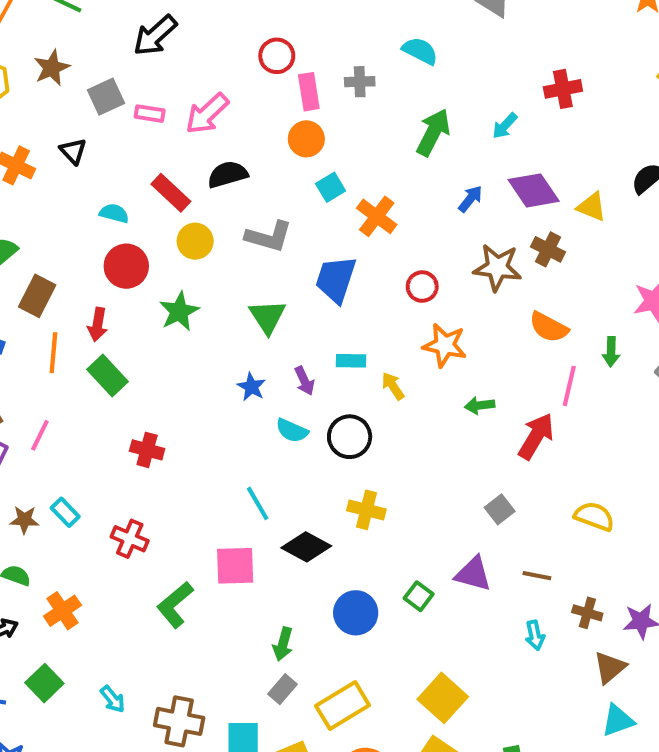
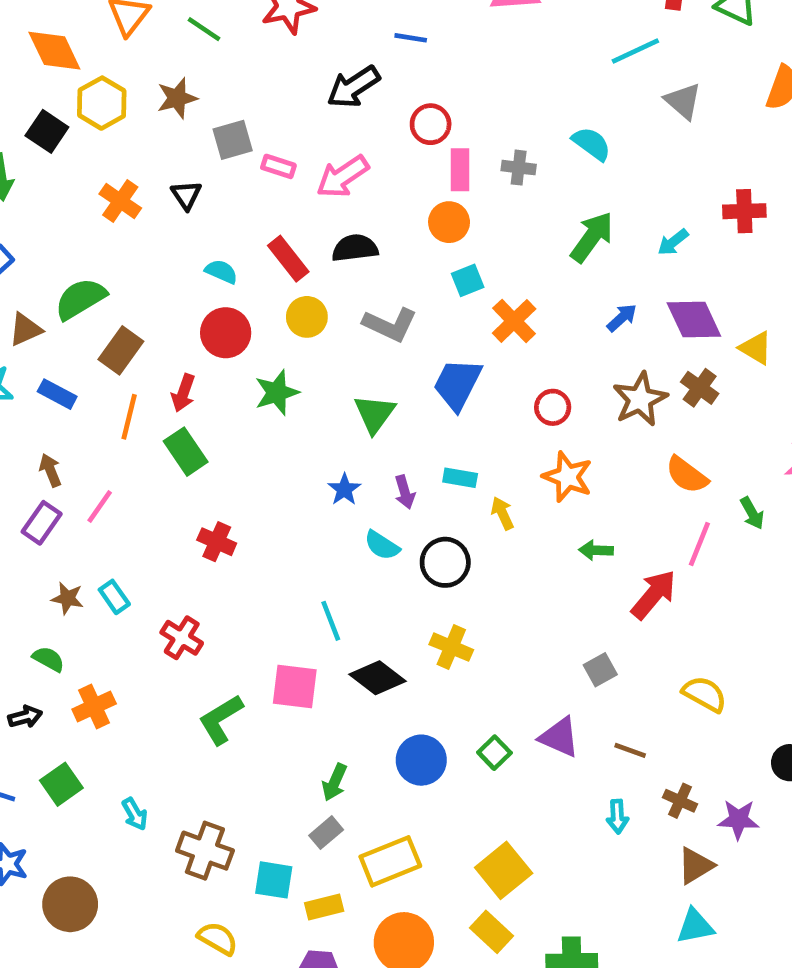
black arrow: (155, 35) -> (353, 87), moved
brown star: (497, 268) -> (640, 399), turned 30
green arrow: (611, 352) -> (752, 513), turned -40

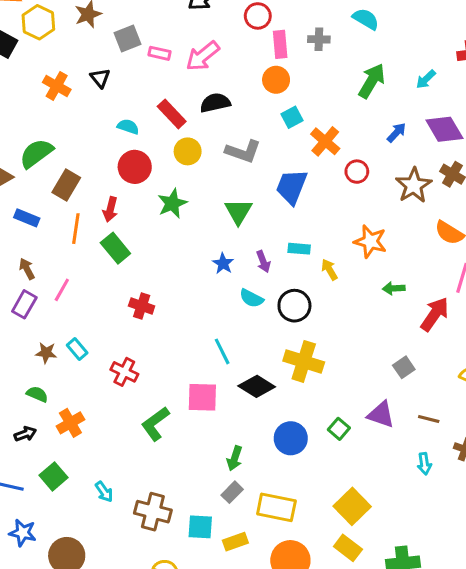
red circle: (553, 407) -> (357, 172), moved
yellow cross: (451, 647) -> (304, 361), size x1.4
yellow rectangle: (390, 861) -> (276, 507), turned 39

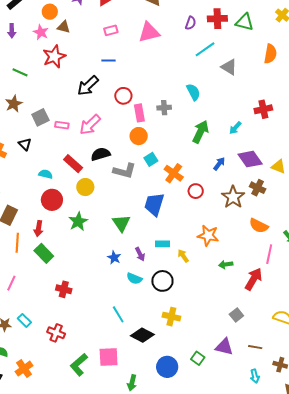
cyan semicircle: (366, 19) -> (193, 92), turned 36
gray L-shape: (243, 151) -> (124, 171), moved
yellow cross: (304, 361) -> (171, 317), size x0.7
pink square: (202, 397) -> (109, 357), moved

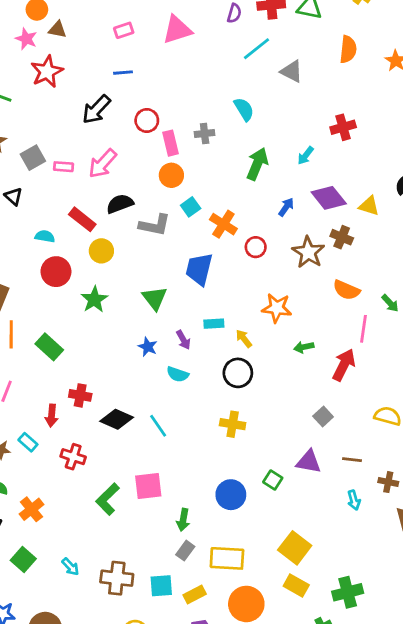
red arrow: (38, 229) -> (52, 416), moved
black circle: (162, 281) -> (238, 373), moved
black diamond: (142, 335) -> (117, 419), moved

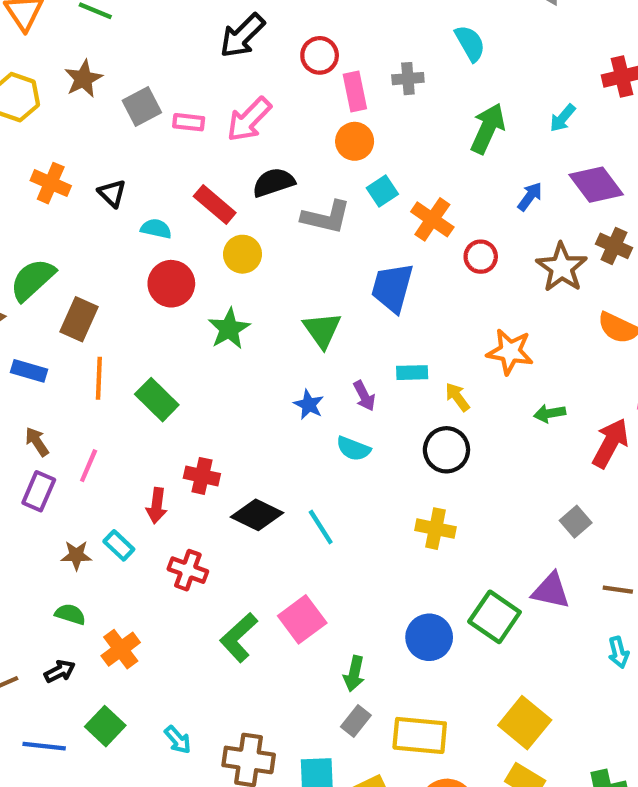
black triangle: (14, 196) -> (112, 193), moved
green square: (273, 480) -> (495, 617), size x1.6
pink square: (148, 486) -> (302, 619), turned -32

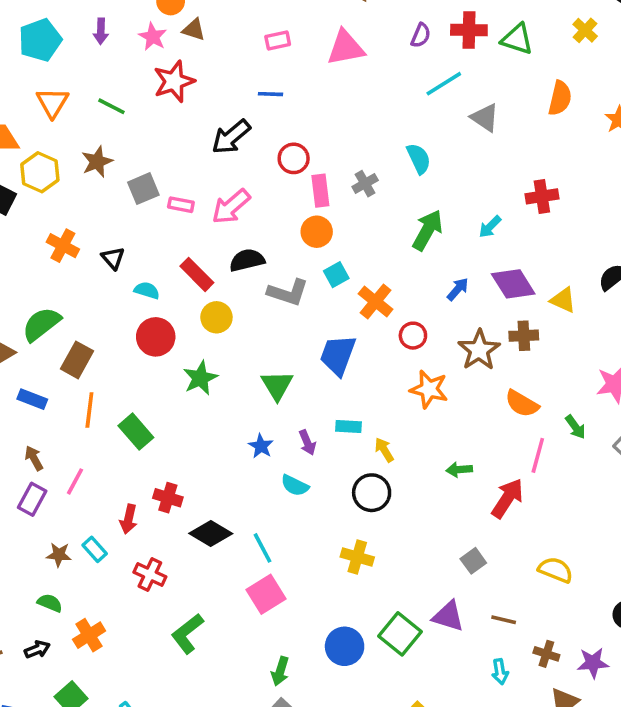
gray cross: (408, 79) -> (365, 184), turned -30
brown cross: (614, 246) -> (524, 336), turned -32
orange star: (510, 352) -> (429, 389), moved
pink square: (302, 619) -> (266, 594), moved

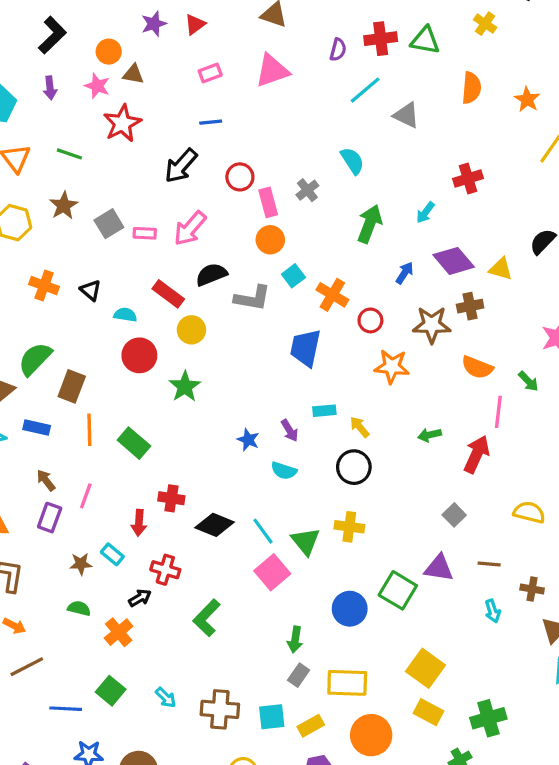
brown star: (479, 350) -> (432, 325), turned -30
green triangle: (277, 385) -> (306, 541), moved
black arrow: (37, 649) -> (140, 598), moved

